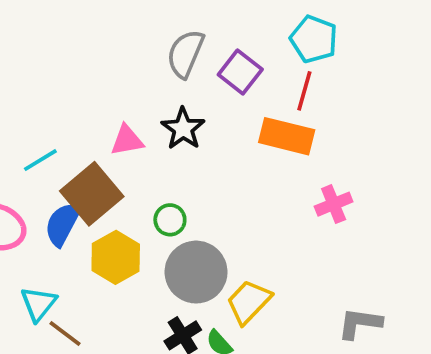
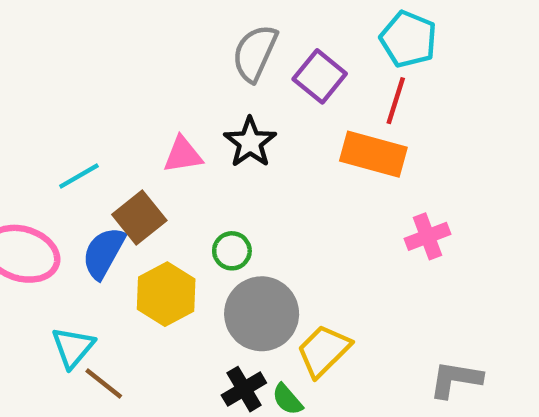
brown square: (92, 194) -> (139, 218), size x0.7

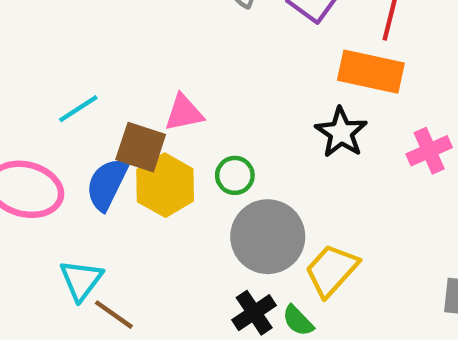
black star: (250, 142) -> (341, 132), moved
pink triangle: (183, 155) -> (184, 113), moved
brown square: (139, 218) -> (141, 147), turned -30
yellow hexagon: (166, 294) -> (165, 185), moved

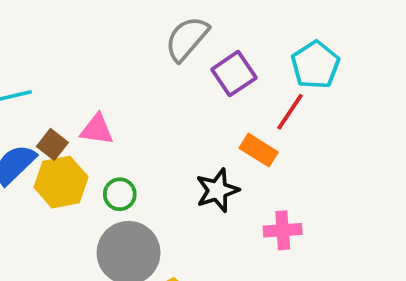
orange rectangle: (371, 72) -> (259, 150), size x0.7
brown square: (141, 147) -> (52, 144), size x0.7

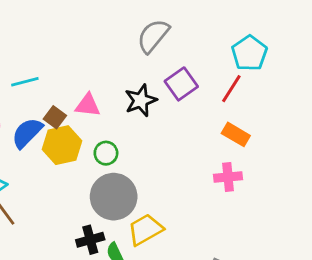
purple square: (234, 74) -> (181, 84), moved
orange rectangle: (259, 150) -> (236, 134), moved
black star: (217, 190) -> (141, 100), moved

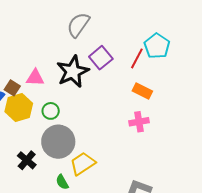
cyan pentagon: (249, 53) -> (157, 46), moved
black star: (141, 100) -> (73, 72), size x1.4
black cross: (90, 240) -> (27, 160), moved, turned -30

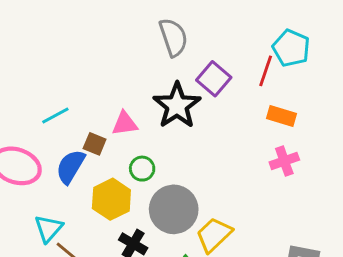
gray semicircle: (78, 25) -> (173, 37), turned 136
yellow hexagon: (19, 108) -> (111, 199), moved
green circle: (51, 111) -> (142, 169), moved

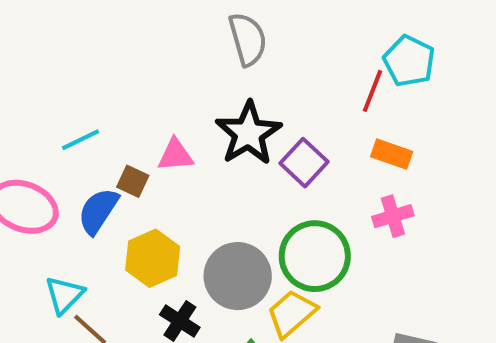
purple square: (214, 79) -> (304, 163), moved
green circle: (142, 169) -> (315, 256), moved, size x2.0

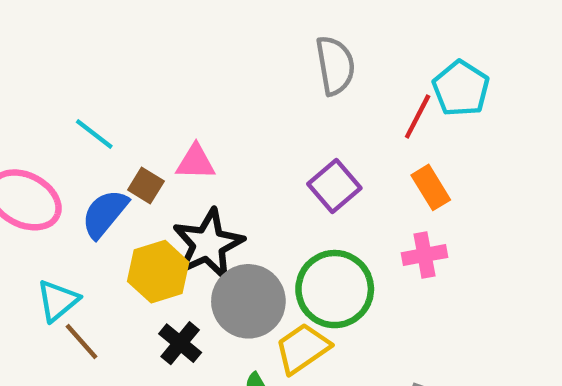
gray semicircle: (248, 39) -> (335, 65), moved
black star: (248, 133) -> (208, 244), moved
cyan line: (81, 140) -> (94, 134), turned 57
orange rectangle: (392, 154) -> (431, 187), turned 33

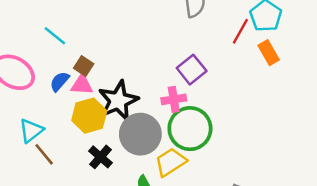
pink triangle: (196, 162) -> (82, 85), moved
orange rectangle: (431, 187) -> (269, 53), moved
blue semicircle: (105, 214) -> (60, 81), size x0.7
pink cross: (424, 255) -> (174, 99), moved

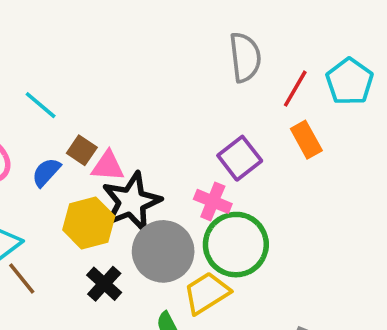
red line: (240, 31) -> (295, 89), moved
orange rectangle: (269, 53) -> (306, 140), moved
pink triangle: (82, 85) -> (108, 166), moved
pink cross: (174, 99) -> (213, 201), turned 30

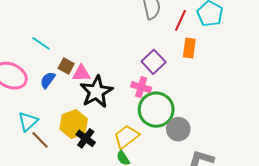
orange rectangle: (306, 140) -> (189, 48), turned 42
yellow hexagon: (89, 223) -> (74, 124), moved
gray circle: (163, 251) -> (178, 129), moved, size x0.7
yellow trapezoid: (207, 293) -> (126, 137), moved

